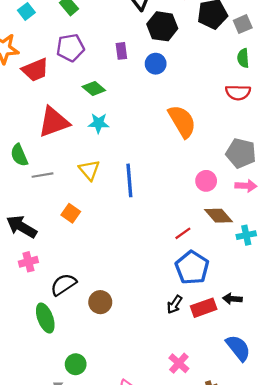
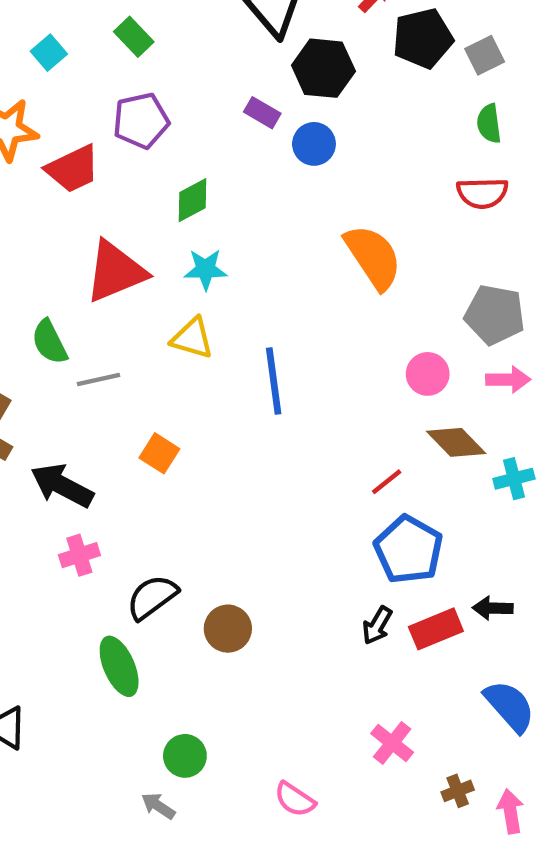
purple rectangle: (121, 51) -> (262, 113), moved, turned -49
green diamond: (94, 88) -> (192, 200), turned -65
yellow triangle: (89, 170) -> (192, 338), moved, turned -30

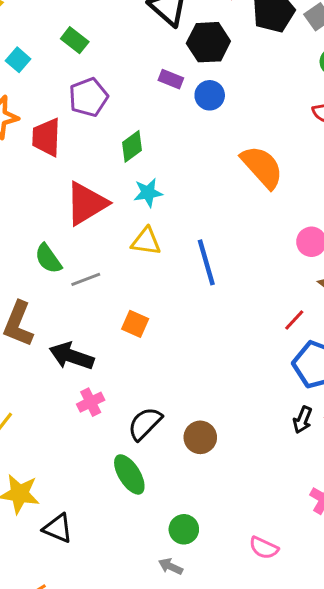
red trapezoid: (73, 169) -> (46, 137), turned 126

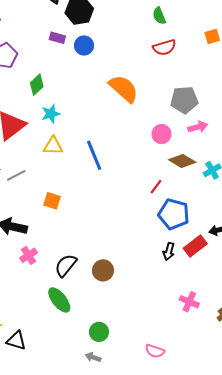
pink semicircle: (264, 548) -> (155, 351), moved

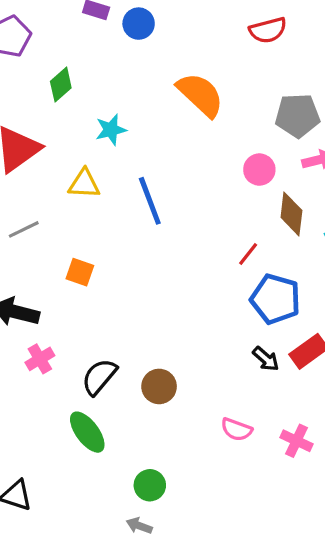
cyan star: (51, 114) -> (111, 130), moved
brown diamond: (182, 161) -> (291, 214), turned 64
black arrow: (169, 251) -> (266, 359), turned -66
pink semicircle: (155, 351) -> (236, 429), moved

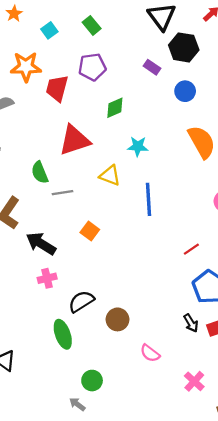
blue circle: (139, 24) -> (185, 91), moved
red line: (248, 254) -> (191, 249), moved
pink semicircle: (236, 429) -> (150, 353), moved

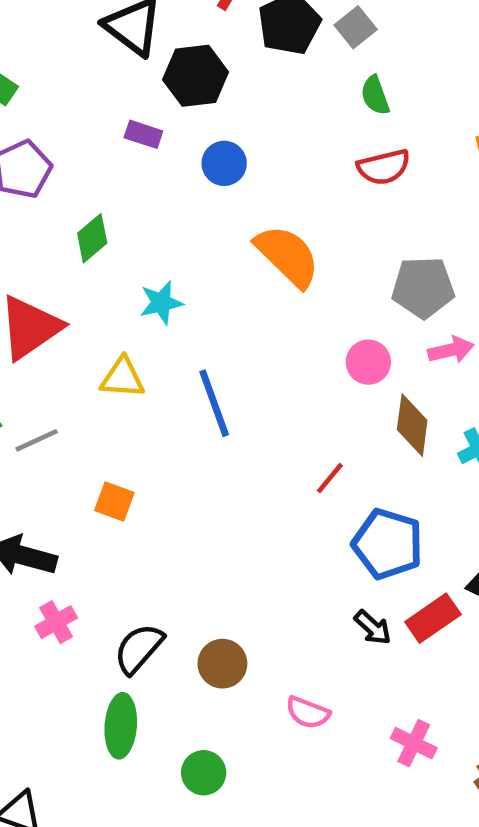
green ellipse: (63, 334) -> (121, 726), turned 40
green circle: (92, 381) -> (204, 773), moved

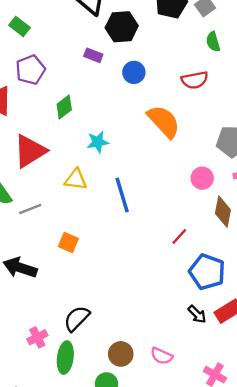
red semicircle: (384, 167) -> (195, 80), moved
pink cross: (56, 622) -> (37, 337), moved
brown circle: (222, 664) -> (121, 354), moved

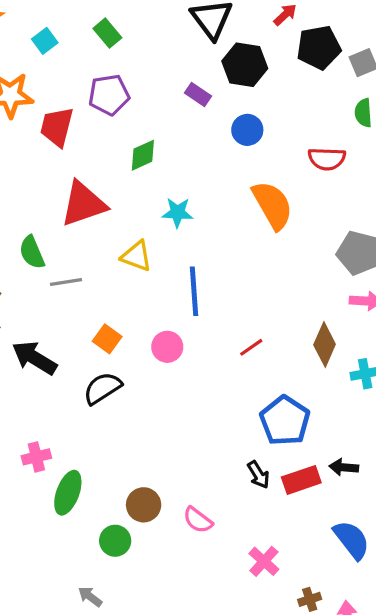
pink circle: (202, 178) -> (167, 347), moved
red line: (179, 236) -> (251, 347), moved
black semicircle: (77, 319) -> (102, 388), moved

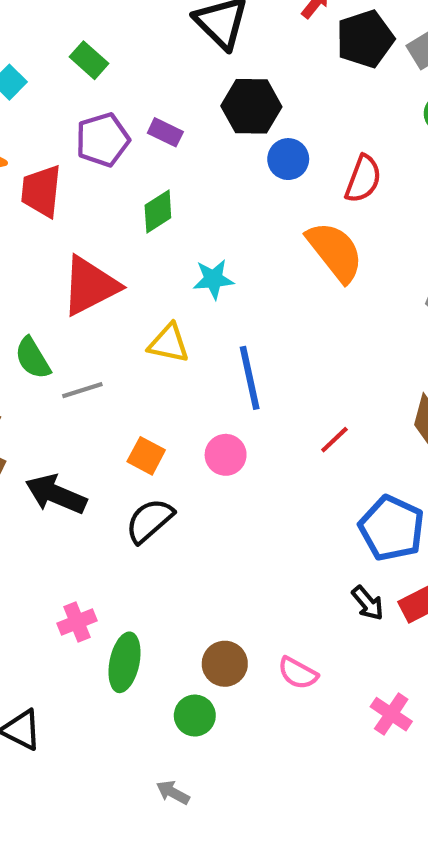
black hexagon: (245, 65) -> (251, 106), moved
purple rectangle: (198, 94) -> (165, 132), moved
red semicircle: (327, 159) -> (363, 179), moved, turned -63

